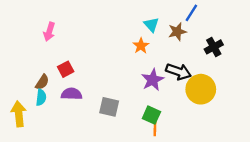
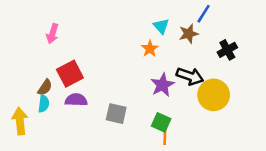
red square: (66, 69) -> (70, 74), size x1.5

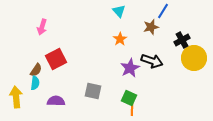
cyan triangle: (161, 26) -> (119, 11), moved
yellow circle: (214, 95) -> (194, 58), moved
purple semicircle: (76, 100) -> (56, 101), moved

